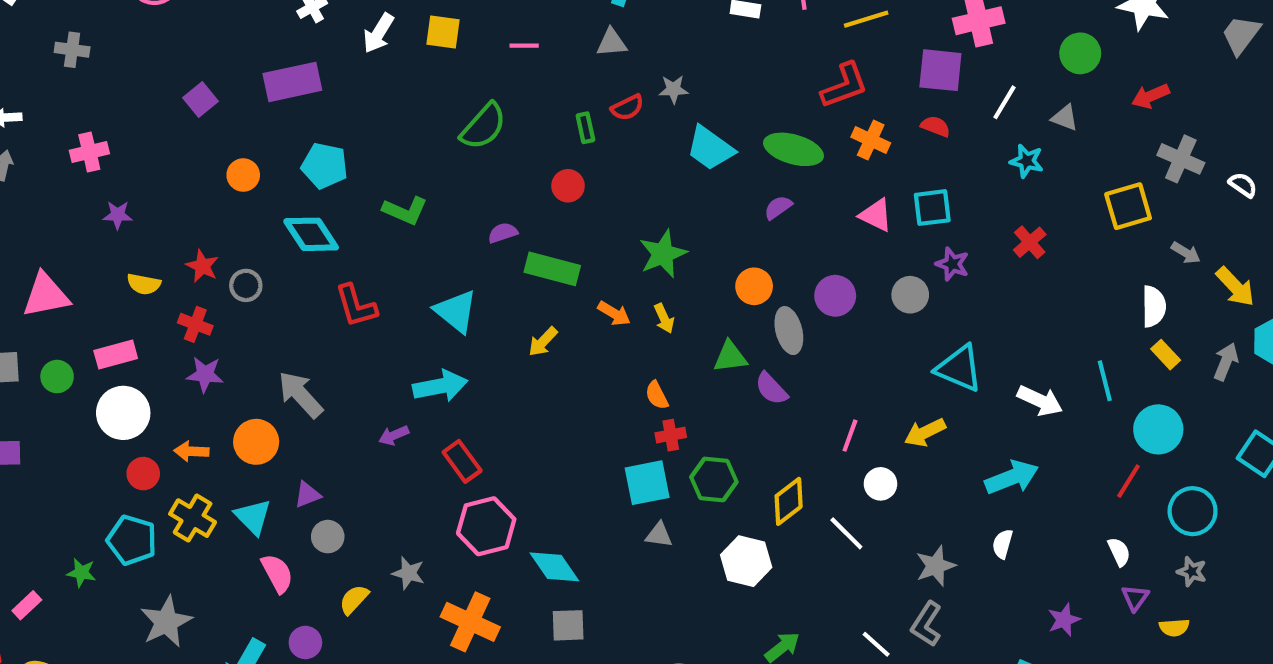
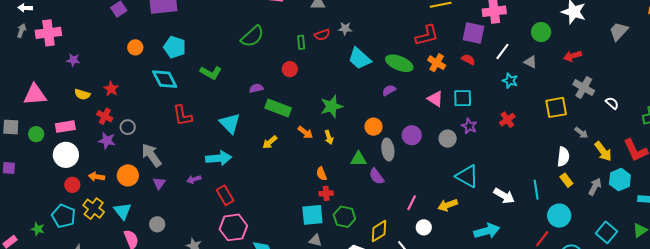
pink cross: (89, 152) -> (48, 33), moved, size x1.4
gray circle: (246, 285) -> (128, 127), moved
purple triangle: (307, 495) -> (159, 183), moved, turned -40

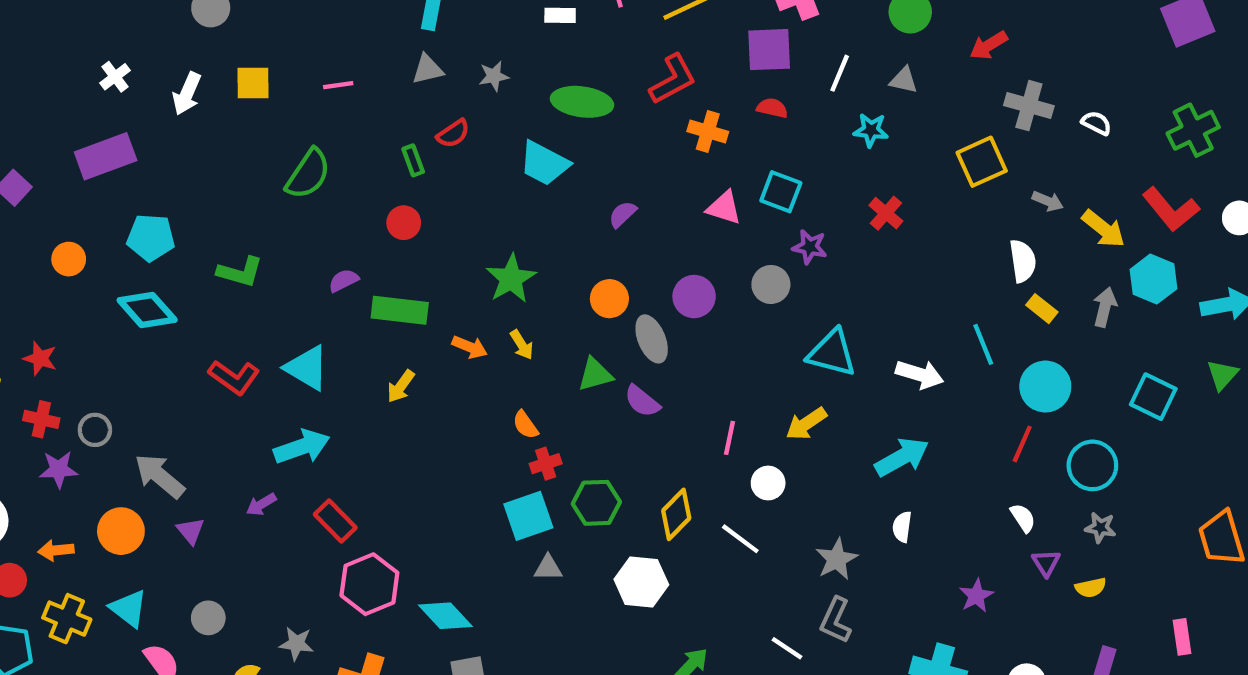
gray star: (345, 28) -> (494, 76), moved
green ellipse: (399, 63) -> (582, 102), moved
cyan square: (463, 98) -> (781, 192), turned 36
red L-shape: (182, 116) -> (234, 377), moved, turned -30

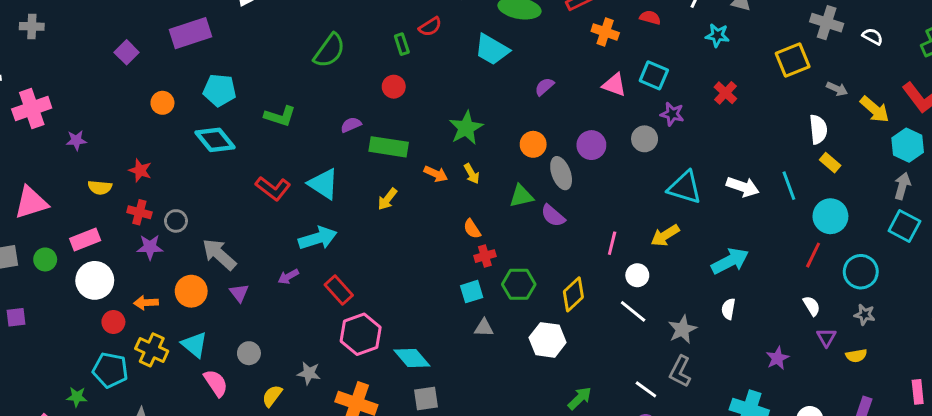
gray arrow: (1105, 307) -> (902, 186), moved
white arrow: (920, 374) -> (743, 187), moved
cyan square: (528, 516) -> (472, 292), size x0.7
white line: (740, 539) -> (633, 311), moved

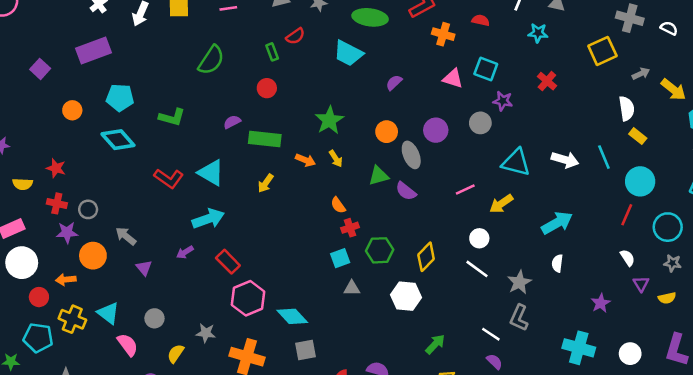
gray arrow: (837, 89) -> (641, 74), turned -48
pink line: (612, 243) -> (465, 190), moved, turned 54
gray arrow: (219, 254) -> (126, 236), size x0.7
orange circle: (191, 291) -> (93, 256), moved

